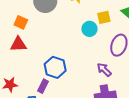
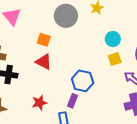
yellow square: (104, 17) -> (115, 59), moved
red triangle: (18, 44) -> (44, 62), turned 36

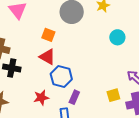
yellow square: (115, 59) -> (113, 95), moved
blue hexagon: (83, 81) -> (61, 77), moved

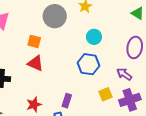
cyan circle: (117, 37) -> (94, 37), moved
blue hexagon: (61, 77) -> (89, 64), moved

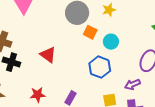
orange square: (34, 41) -> (90, 32), moved
purple arrow: (124, 74) -> (132, 84), turned -70

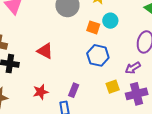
orange square: (90, 32) -> (93, 27), moved
cyan circle: (111, 42) -> (110, 21), moved

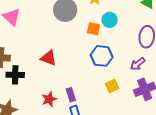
yellow square: (113, 87) -> (112, 86), moved
purple rectangle: (74, 90) -> (71, 95), moved, turned -32

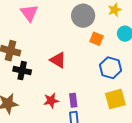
orange square: (93, 29) -> (97, 39), moved
yellow square: (112, 86) -> (115, 99), size x1.5

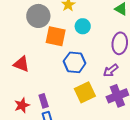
orange square: (97, 39) -> (56, 36), size x1.5

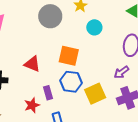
orange square: (56, 36) -> (69, 56), moved
blue hexagon: (75, 62) -> (71, 82), moved
purple rectangle: (44, 101) -> (48, 93), moved

